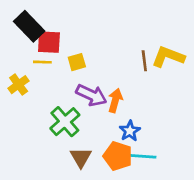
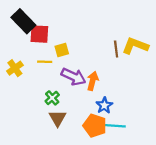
yellow line: (42, 62) -> (45, 62), moved
green cross: (65, 122) -> (52, 98), size x0.6
brown triangle: (81, 157) -> (58, 118), moved

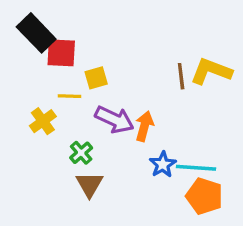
yellow cross: (15, 68) -> (43, 121), moved
orange pentagon: (95, 126) -> (204, 196), moved
cyan line: (113, 126) -> (196, 168), moved

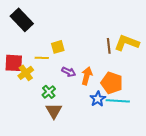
red square: (61, 53) -> (14, 63), moved
purple arrow: (114, 119) -> (69, 72), size x0.6
orange pentagon: (204, 196) -> (112, 83), moved

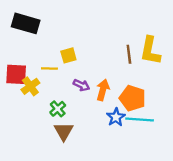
black rectangle: (22, 20) -> (26, 23), turned -30
yellow L-shape: (127, 43) -> (150, 51), turned -100

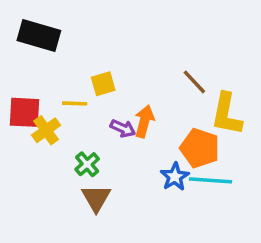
yellow L-shape: (150, 51) -> (227, 114), moved
brown line: (129, 54) -> (194, 82), turned -36
orange arrow: (103, 90) -> (144, 121), moved

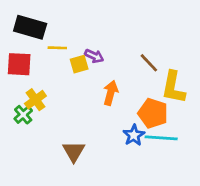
yellow line: (75, 103) -> (57, 48), moved
red square: (25, 112) -> (19, 64), moved
purple arrow: (123, 128) -> (94, 56), moved
green cross: (87, 164) -> (23, 115), moved

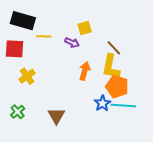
yellow square: (79, 64) -> (85, 28), moved
yellow L-shape: (173, 87) -> (111, 67), moved
green cross: (23, 115) -> (18, 112), moved

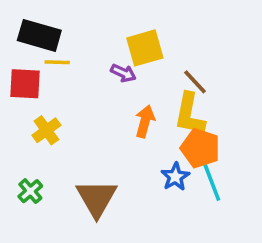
yellow square: (85, 28) -> (145, 48), size x1.5
yellow line: (44, 36) -> (57, 62), moved
cyan line: (123, 105) -> (211, 180), turned 65
brown triangle: (56, 116) -> (97, 198), size x1.4

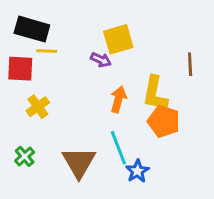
brown line: (195, 82) -> (190, 64), moved, turned 40
blue star: (175, 177) -> (137, 171), moved
cyan line: (211, 180) -> (118, 148), moved

